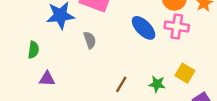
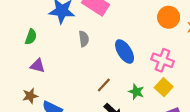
pink cross: (177, 27) -> (162, 60), moved
blue ellipse: (144, 28) -> (125, 51), moved

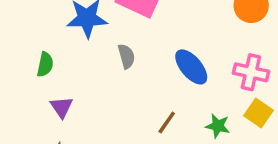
purple triangle: (38, 66) -> (62, 107), turned 49

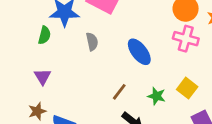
green semicircle: (45, 64) -> (44, 35), moved
pink cross: (251, 72) -> (186, 39), moved

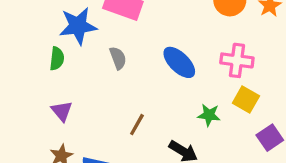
pink cross: (186, 39) -> (237, 60), moved
brown line: (119, 92) -> (137, 125), moved

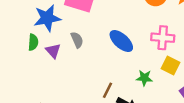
purple triangle: (62, 111) -> (53, 51), moved
brown line: (137, 125) -> (108, 90), moved

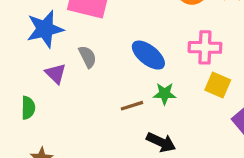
green semicircle: (33, 42) -> (28, 108), moved
green star: (144, 78) -> (165, 94), moved
brown line: (108, 90) -> (132, 106), moved, turned 49

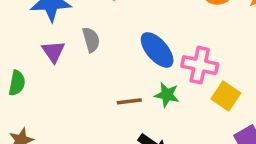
pink cross: (205, 47) -> (200, 65), moved

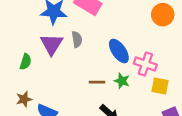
purple triangle: (53, 52) -> (52, 44), size x1.5
yellow square: (226, 96) -> (160, 86), turned -30

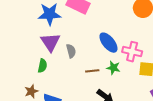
gray semicircle: (77, 39) -> (71, 51), moved
green semicircle: (26, 62) -> (42, 66), moved

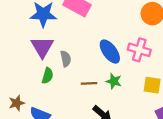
pink cross: (132, 52) -> (139, 50), moved
green semicircle: (42, 66) -> (48, 76), moved

